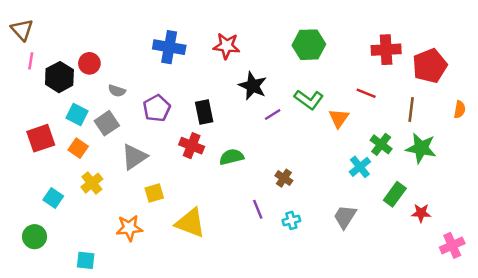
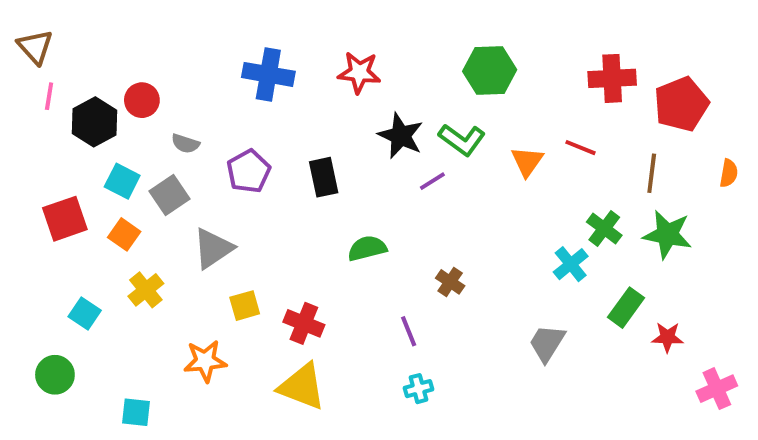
green L-shape: (309, 100) -> (462, 140), moved
orange triangle: (339, 118) -> (527, 161), moved
red cross: (192, 146) -> (304, 323), moved
cyan cross: (291, 220) -> (419, 389), moved
yellow triangle: (190, 223) -> (302, 387), moved

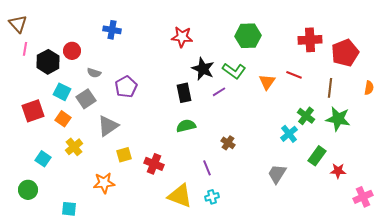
blue cross: (268, 74) -> (112, 30), moved, size x0.7
black rectangle: (324, 177) -> (184, 93), moved
yellow triangle: (302, 387) -> (180, 196), moved

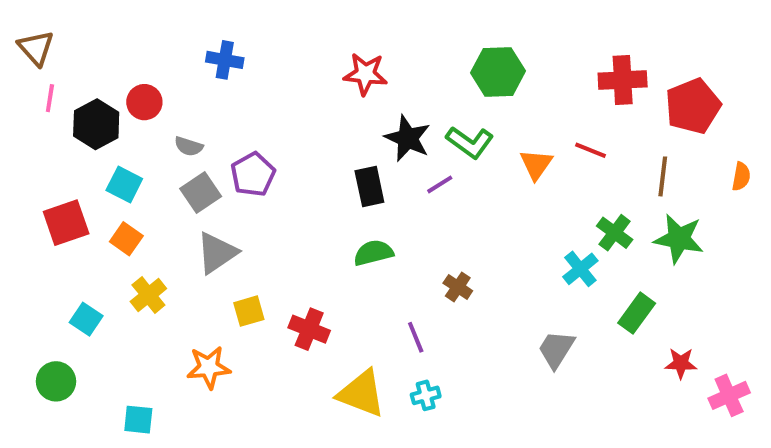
gray square: (86, 99) -> (201, 193), moved
red star: (338, 171) -> (681, 363), moved

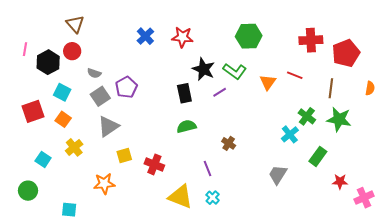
brown triangle: (36, 48) -> (75, 24), moved
blue cross: (225, 60) -> (145, 36), moved, turned 36
cyan cross: (426, 395) -> (213, 198), turned -32

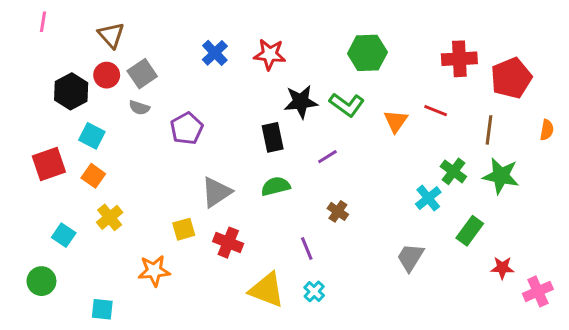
pink line: (25, 49) -> (43, 22), moved
black star: (204, 69) -> (301, 102), turned -30
purple line: (220, 92) -> (327, 157), moved
gray square: (100, 96) -> (142, 74), moved
gray triangle: (108, 126) -> (216, 192), moved

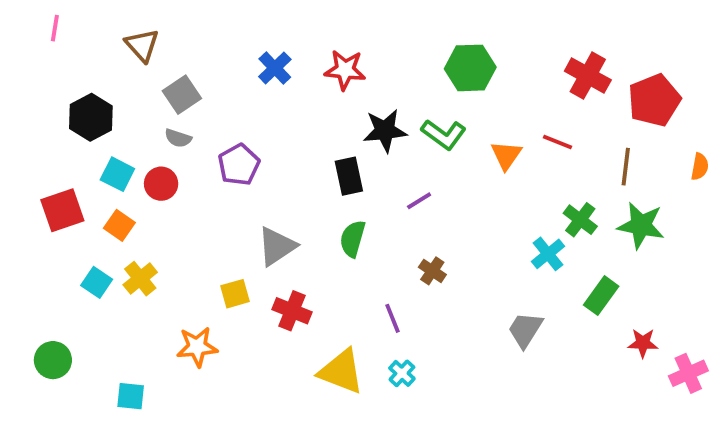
red cross: (459, 59) -> (588, 76), turned 32
red circle: (107, 75) -> (161, 184), moved
green semicircle: (276, 186) -> (353, 239), turned -60
cyan square: (64, 235) -> (97, 282), moved

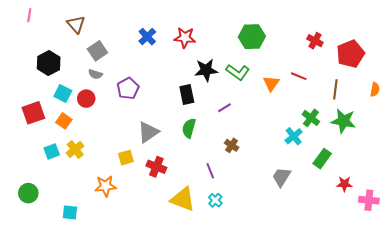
red cross: (588, 76) -> (315, 41), size x0.7
cyan square: (97, 282) -> (52, 151), turned 35
pink cross: (688, 373) -> (369, 200), turned 30

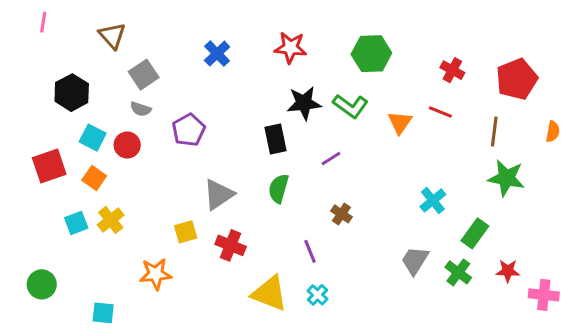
red star: (185, 38) -> (290, 48), moved
red cross: (315, 41) -> (452, 70), moved
green cross: (311, 118) -> (458, 272), moved

